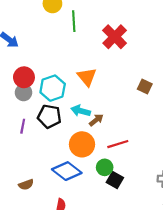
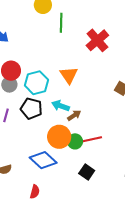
green circle: (105, 167) -> (75, 141), moved

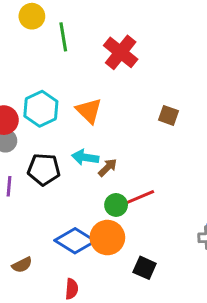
cyan hexagon: (36, 83) -> (41, 109), moved
orange circle: (59, 137) -> (107, 238), moved
black square: (87, 172) -> (145, 268), moved

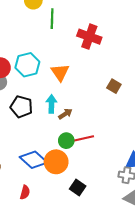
red cross: (121, 52) -> (89, 37), turned -30
cyan arrow: (85, 157) -> (51, 104), turned 72

